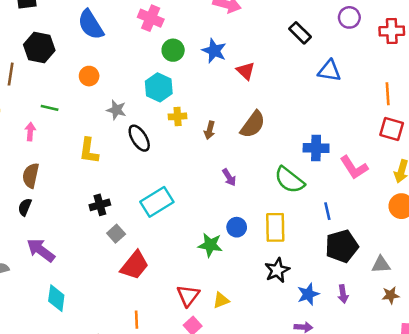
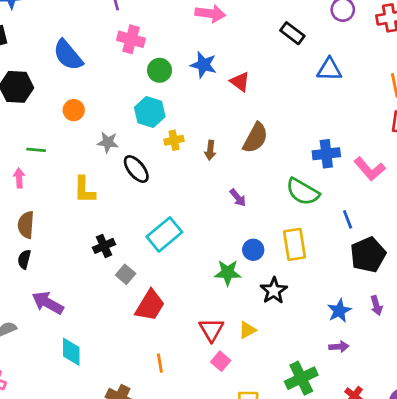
black star: (277, 270) -> (274, 291), moved

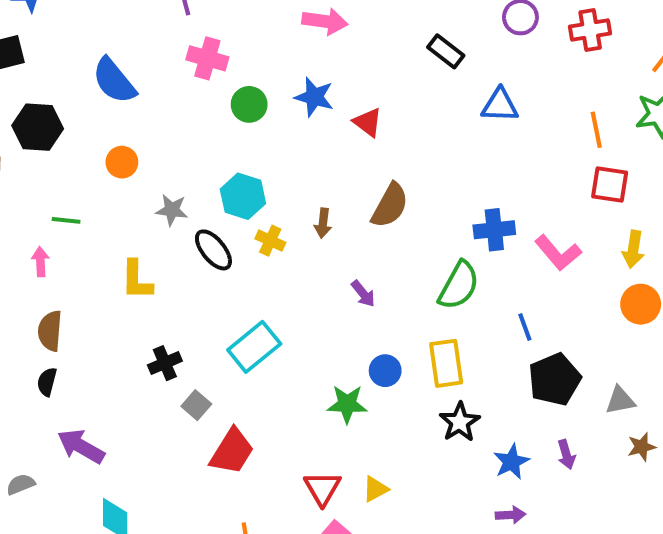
cyan hexagon: (150, 112) -> (243, 196), moved
yellow cross: (174, 140) -> (270, 241), moved, turned 36
green semicircle: (303, 192) -> (459, 286), turned -92
black star: (274, 291) -> (460, 422), moved

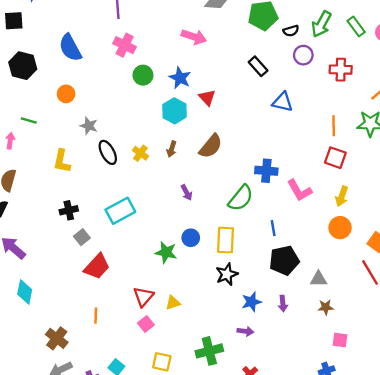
cyan hexagon: (243, 196) -> (174, 111), moved

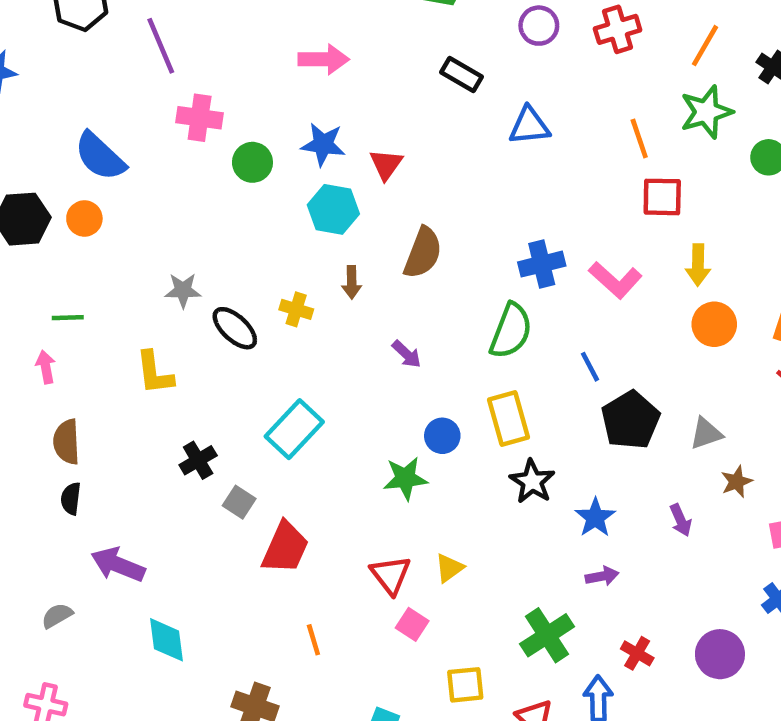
orange circle: (66, 94) -> (84, 218), moved
red triangle: (207, 98) -> (386, 164), turned 36
purple arrow: (283, 304) -> (681, 520), moved

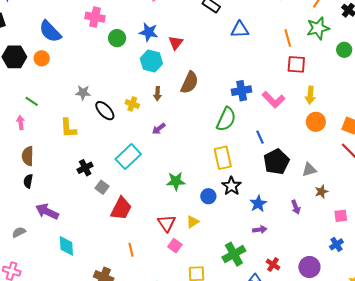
green line: (68, 318) -> (32, 101), turned 32
purple arrow: (407, 354) -> (159, 129), moved, turned 96
blue circle: (442, 436) -> (208, 196), moved

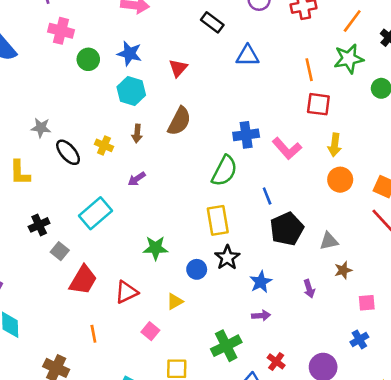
red triangle: (176, 43) -> (178, 68), moved
red triangle: (167, 223) -> (126, 292), moved, turned 36

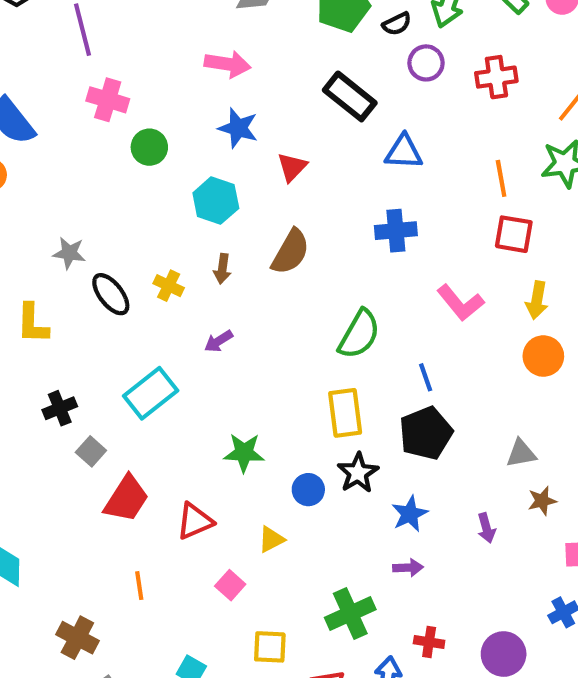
black rectangle: (212, 22) -> (350, 96), size x1.4
blue star: (129, 54) -> (238, 128), moved
blue cross: (246, 135) -> (396, 231), moved
black pentagon: (287, 229) -> (426, 433), moved
red cross: (276, 361) -> (429, 642), turned -30

